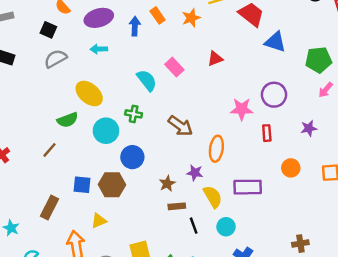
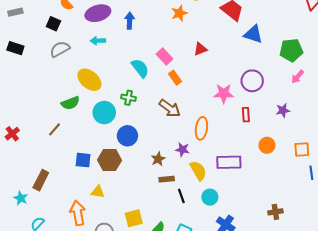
orange rectangle: (158, 15) -> (175, 78), moved
brown rectangle: (50, 208) -> (41, 180), moved
yellow triangle: (99, 221) -> (98, 192), turned 32

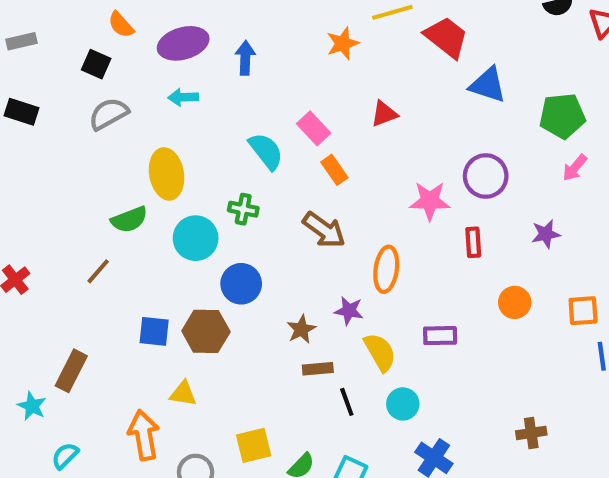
yellow ellipse: (89, 80) -> (167, 174), turned 40
purple rectangle: (229, 162) -> (440, 336), size x0.7

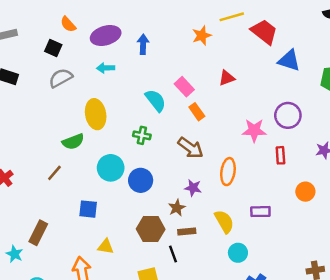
cyan circle: (196, 238) -> (111, 168), moved
purple star: (349, 311) -> (193, 188), moved
brown hexagon: (206, 331) -> (151, 229), moved
black line: (347, 402) -> (173, 254), moved

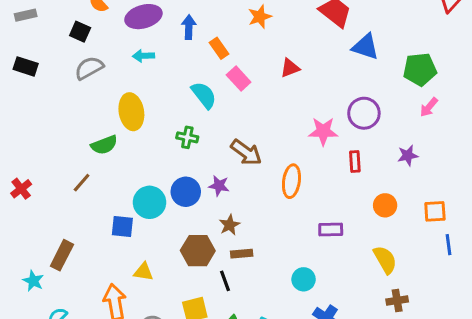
orange rectangle: (197, 112) -> (219, 48), moved
cyan circle: (111, 168) -> (150, 202), moved
purple star: (193, 188) -> (219, 186), moved
yellow semicircle: (224, 222) -> (385, 260), moved

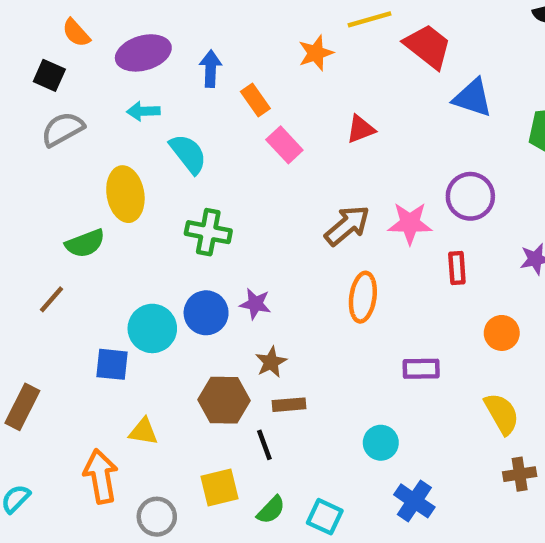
cyan semicircle: (204, 95) -> (188, 154), moved
green cross: (187, 137) -> (208, 232), size x1.4
brown arrow: (246, 152) -> (347, 225), moved, turned -76

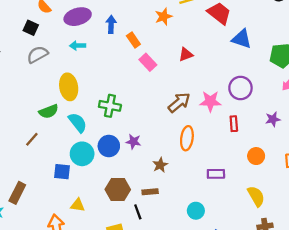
cyan semicircle: (188, 154) -> (78, 123), moved
brown star: (271, 362) -> (160, 165), moved

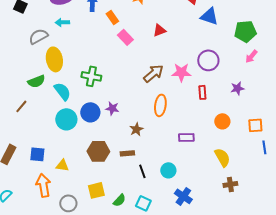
gray semicircle: (37, 55) -> (38, 36), moved
blue square: (62, 172) -> (37, 154), moved
black line: (138, 212) -> (142, 171), moved

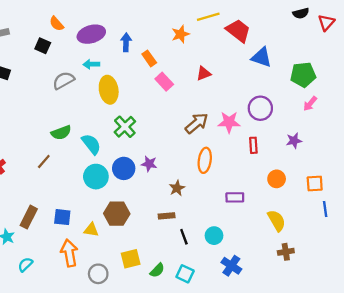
yellow ellipse: (54, 59) -> (109, 90), moved
green cross: (91, 76) -> (125, 127), turned 36
brown hexagon: (98, 151) -> (117, 214), moved

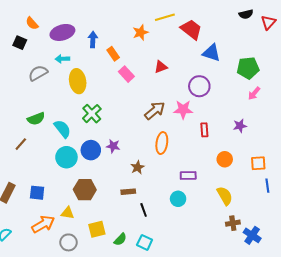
purple circle: (260, 108) -> (199, 86), moved
yellow triangle: (91, 230) -> (67, 213), moved
cyan circle: (214, 236) -> (178, 199), moved
orange arrow: (69, 253) -> (43, 224), turned 70
blue cross: (231, 266) -> (252, 235), moved

